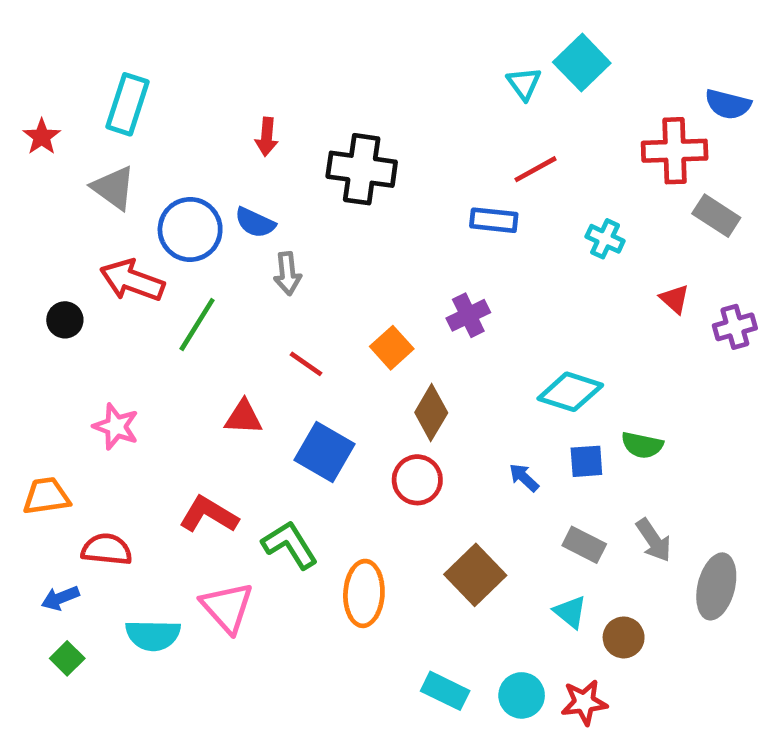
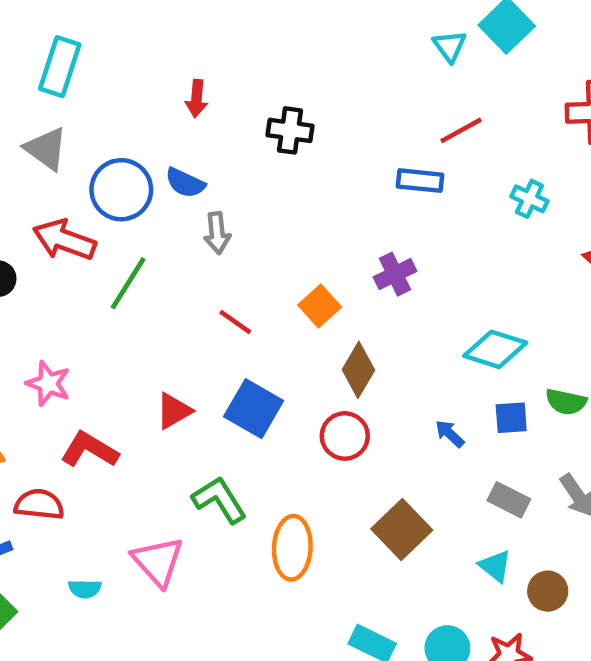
black cross: (362, 169) -> (290, 130), size x0.7
red triangle: (243, 417) -> (174, 411), moved, turned -33
red L-shape: (209, 515) -> (89, 450), moved
cyan semicircle: (153, 635) -> (85, 589), size x0.6

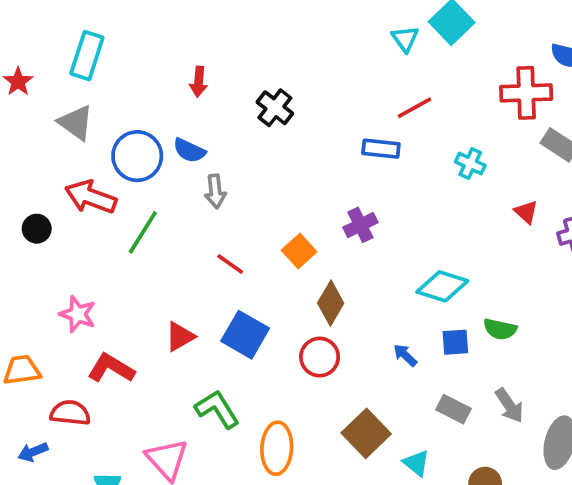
black cross: (290, 130) -> (275, 108), turned 30
cyan triangle: (495, 566) -> (416, 463), moved

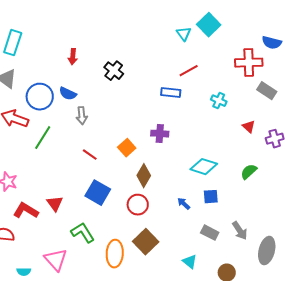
purple cross: (360, 225) -> (160, 134), turned 30
green semicircle: (500, 329) -> (249, 172), moved, turned 126
red triangle: (180, 337) -> (55, 204), moved, turned -36
brown square: (366, 433) -> (146, 242), moved

